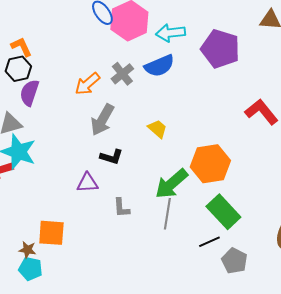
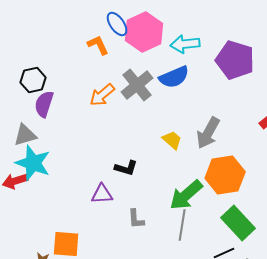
orange L-shape: (21, 47) -> (98, 45), moved
gray cross: (122, 74) -> (137, 85), size x1.4
gray arrow: (102, 120) -> (208, 133), moved

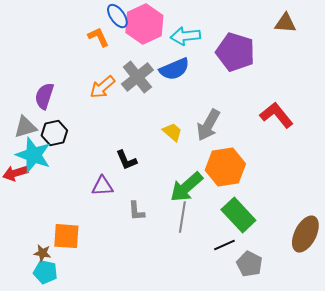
black hexagon: (33, 80) -> (54, 133), moved
black L-shape: (126, 168) -> (126, 160), turned 50

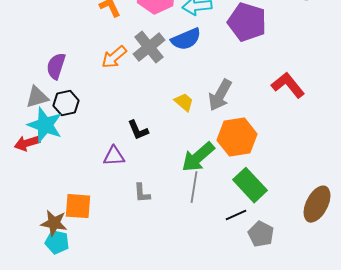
gray L-shape: (136, 211) -> (142, 193), moved
brown star: (42, 253) -> (54, 223), size x1.5

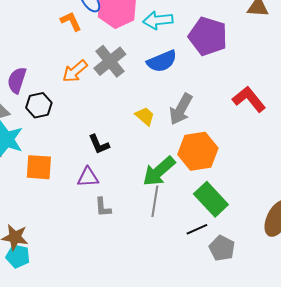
blue semicircle: (186, 39) -> (162, 61), moved
black hexagon: (66, 103) -> (39, 105), moved
purple triangle: (114, 156) -> (88, 177), moved
orange square: (78, 206) -> (39, 167), moved

